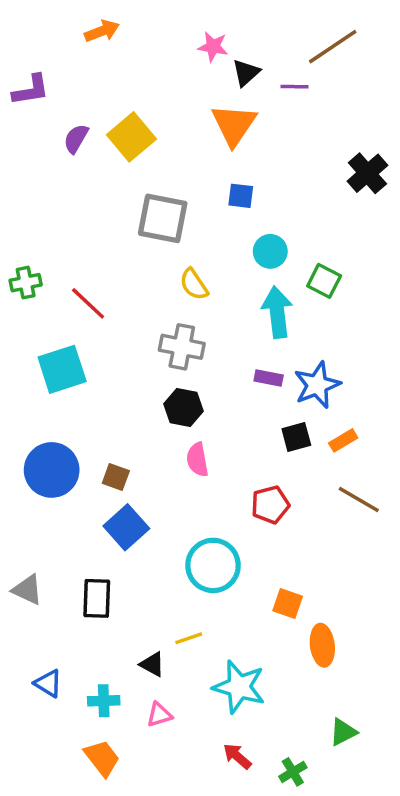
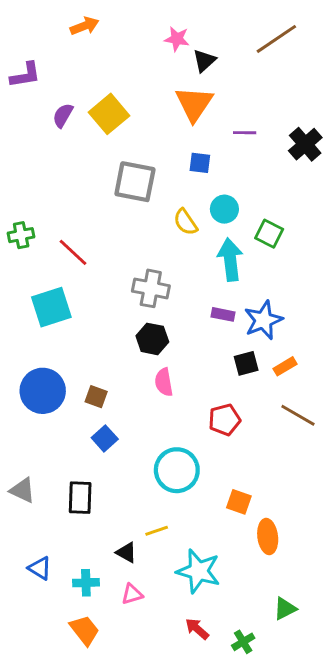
purple line: (295, 87) -> (245, 133), moved
yellow semicircle: (194, 284) -> (185, 222), moved
blue square: (126, 527) -> (105, 438), size x0.7

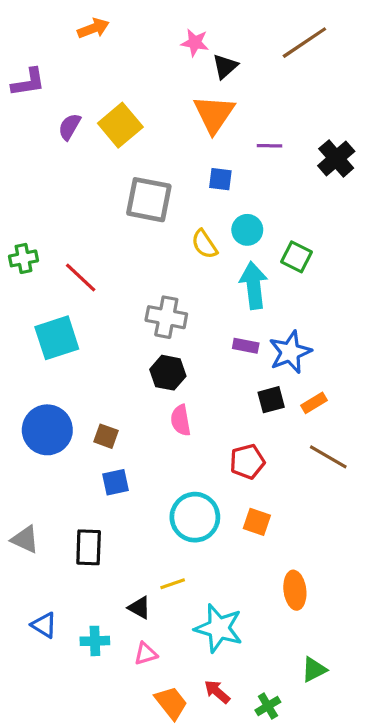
blue square: (105, 438) -> (116, 482), turned 30
orange square: (239, 502) -> (257, 522), moved
orange trapezoid: (85, 630) -> (171, 703), moved

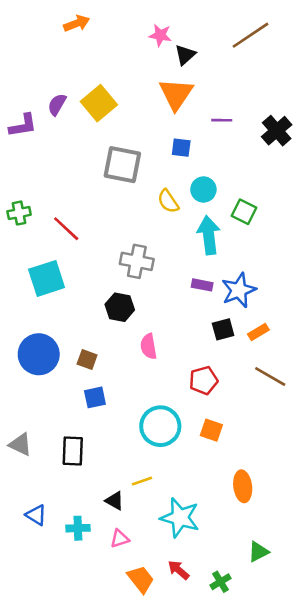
purple L-shape: (28, 82) -> (23, 125), moved
black hexagon: (168, 373) -> (120, 307), moved

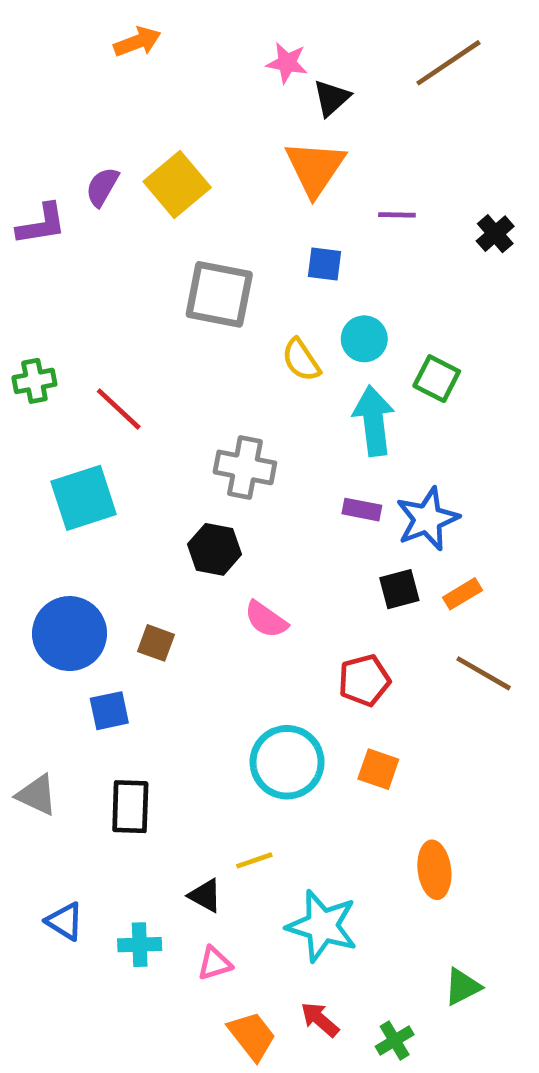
black cross: (277, 131) -> (495, 234), size x0.7
pink semicircle: (149, 346) -> (266, 620), turned -45
blue square: (95, 397) -> (109, 711), moved

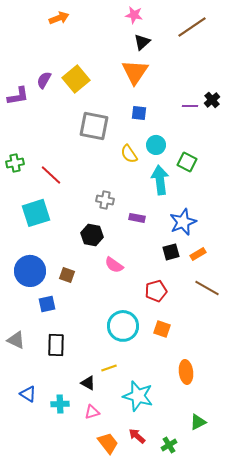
pink star: (287, 63) -> (134, 15), moved
purple line: (397, 215) -> (190, 106), moved
gray cross: (245, 467) -> (105, 200), size x0.7
purple rectangle: (362, 510) -> (137, 218), moved

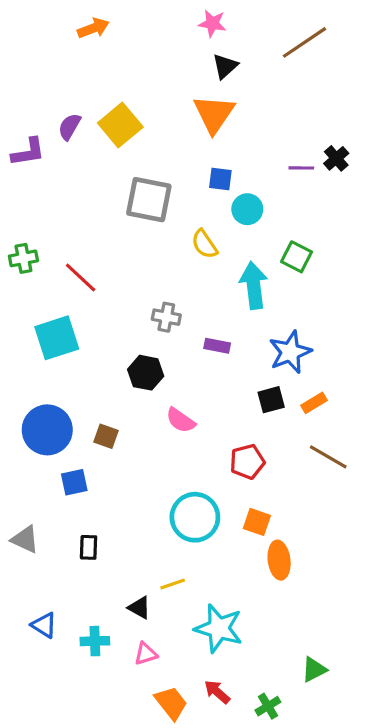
cyan circle: (156, 145) -> (247, 209), moved
black rectangle: (56, 345) -> (89, 547), size x0.7
orange ellipse: (186, 372) -> (279, 560), moved

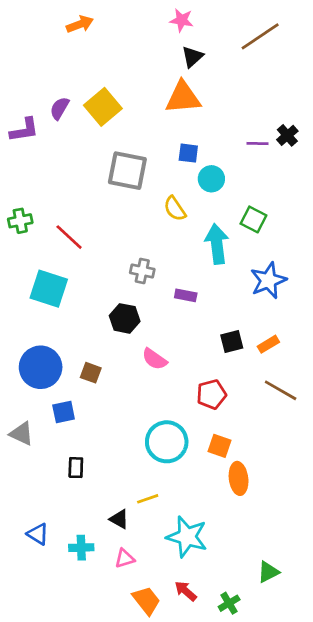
orange triangle: (214, 114) -> (183, 97), turned 51
cyan square: (57, 338) -> (49, 289), turned 36
blue star: (290, 352) -> (268, 280), moved
gray triangle: (25, 539) -> (22, 434), moved

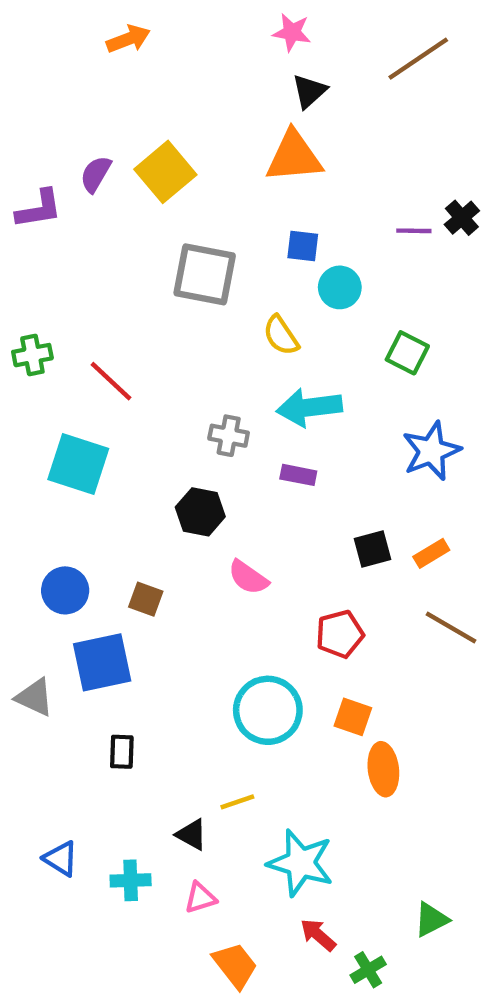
cyan arrow: (217, 244) -> (309, 407), moved, turned -90
blue circle: (41, 367) -> (65, 590), size x0.7
blue square: (64, 412) -> (102, 662), size x1.6
red arrow: (186, 591) -> (318, 935), moved

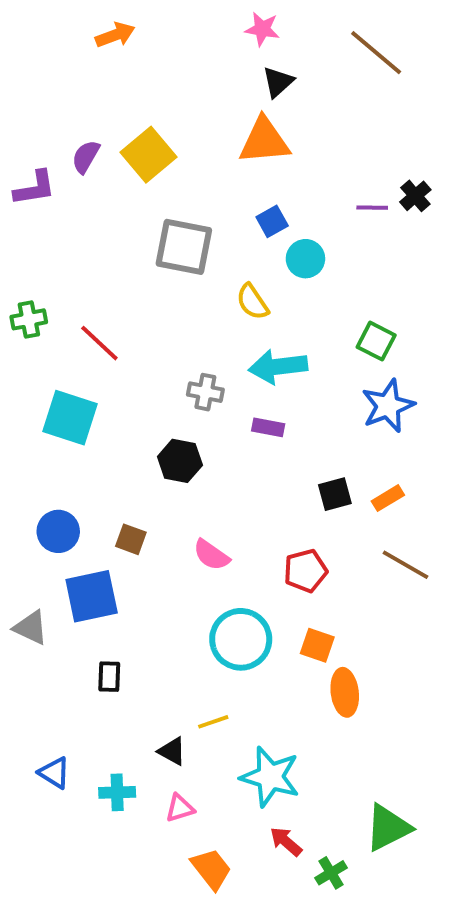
brown line: (418, 59) -> (376, 53), turned 74
blue square: (303, 246) -> (272, 221), turned -36
green square: (407, 353) -> (376, 341), moved
pink semicircle: (248, 577) -> (211, 555), moved
green triangle: (431, 920) -> (388, 828), size x1.5

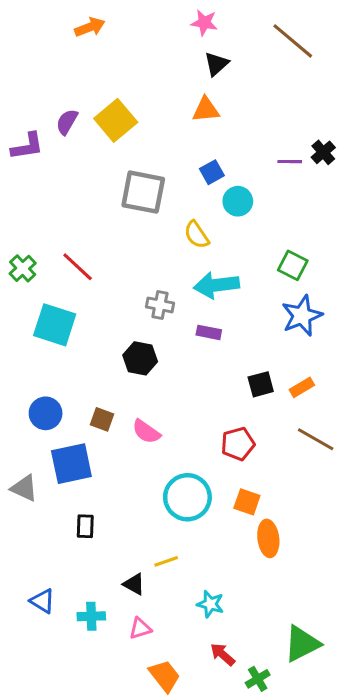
orange triangle: (264, 141) -> (206, 110), size x0.7
green cross: (29, 319) -> (23, 268), moved, turned -32
pink semicircle: (211, 555) -> (146, 432), moved
cyan star: (270, 777) -> (210, 604), size x0.6

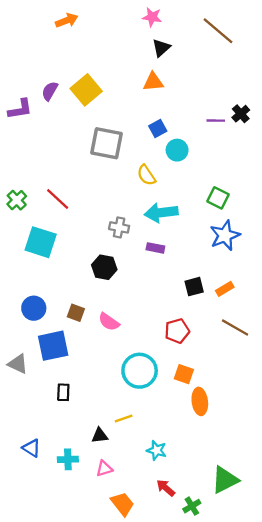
black triangle: (134, 584) -> (100, 436), turned -36

